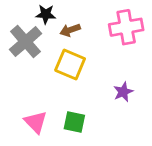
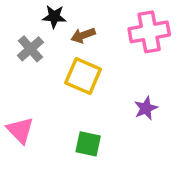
gray cross: (26, 42) -> (30, 49), size x0.7
pink triangle: (36, 122) -> (20, 130), moved

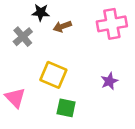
yellow square: (83, 76) -> (53, 75), moved

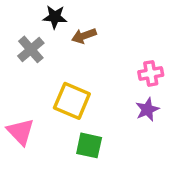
pink cross: (112, 24) -> (151, 73), moved, size x0.6

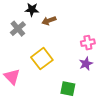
yellow square: (72, 101) -> (42, 59), turned 30
green square: (89, 145) -> (68, 89), moved

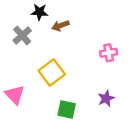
purple star: (86, 64) -> (106, 98), moved
green square: (68, 89) -> (67, 110), moved

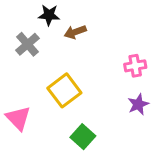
purple star: (106, 98) -> (138, 104), moved
green square: (67, 110) -> (83, 137), turned 30

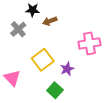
pink cross: (135, 66) -> (89, 43), size x1.5
purple star: (138, 104) -> (67, 69), moved

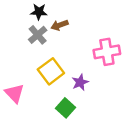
gray cross: (18, 29) -> (38, 35), moved

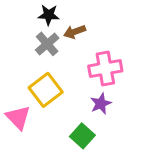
pink cross: (107, 52) -> (105, 68), moved
yellow square: (51, 71) -> (46, 90), moved

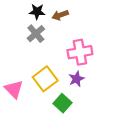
brown arrow: (75, 32) -> (60, 15), moved
yellow square: (46, 90) -> (45, 79), moved

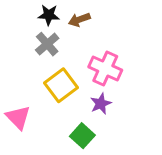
pink cross: (80, 52) -> (105, 68), turned 35
yellow square: (45, 79) -> (61, 85), moved

